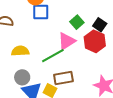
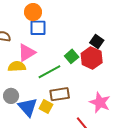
green square: (77, 22) -> (72, 56), moved
pink triangle: (67, 41) -> (27, 53), moved
gray circle: (22, 77) -> (11, 96), moved

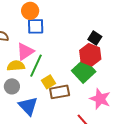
green square: (72, 56) -> (84, 71), moved, size x1.6
green line: (49, 72) -> (36, 66), moved, turned -35
gray circle: (11, 96) -> (12, 86), moved
yellow square: (46, 107) -> (49, 82), moved, turned 32

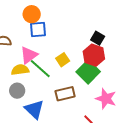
green line: (36, 66) -> (40, 69), turned -70
yellow square: (49, 82) -> (63, 60), moved

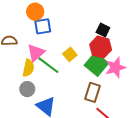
yellow semicircle: (20, 70) -> (28, 68), turned 114
brown rectangle: (65, 94) -> (92, 92), moved, turned -54
pink star: (106, 99) -> (115, 67), moved, turned -30

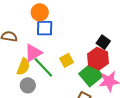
gray circle: (27, 89) -> (28, 85), moved

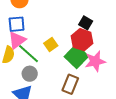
blue square: (45, 28) -> (17, 24), moved
gray circle: (28, 85) -> (30, 74), moved

